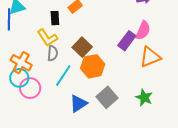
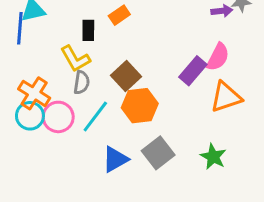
pink circle: (30, 88) -> (58, 117), moved

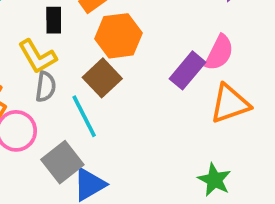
orange hexagon: (140, 106) -> (118, 36), moved
cyan line: (95, 116) -> (84, 116), moved, turned -64
gray square: (158, 153) -> (62, 162), moved

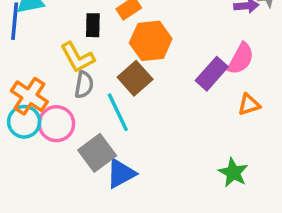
orange triangle: (230, 104) -> (249, 105), size x0.6

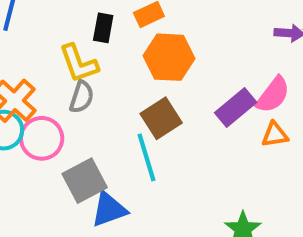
brown square: (135, 78) -> (161, 118), moved
orange triangle: (249, 105) -> (275, 135), moved
cyan line: (118, 112) -> (147, 157), moved

